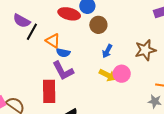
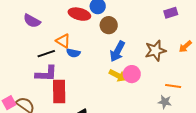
black line: (32, 32) -> (46, 54), moved, turned 42
blue arrow: (107, 51) -> (117, 51), size x1.5
purple L-shape: (63, 71) -> (46, 74), moved, turned -60

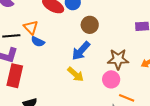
brown circle: (109, 25) -> (90, 25), moved
pink circle: (132, 74) -> (111, 79), moved

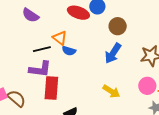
yellow arrow: (76, 74) -> (111, 91), moved
pink circle: (111, 79) -> (147, 86), moved

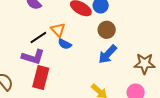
brown circle: (118, 26) -> (107, 30), moved
black line: (42, 49) -> (38, 38), turned -30

